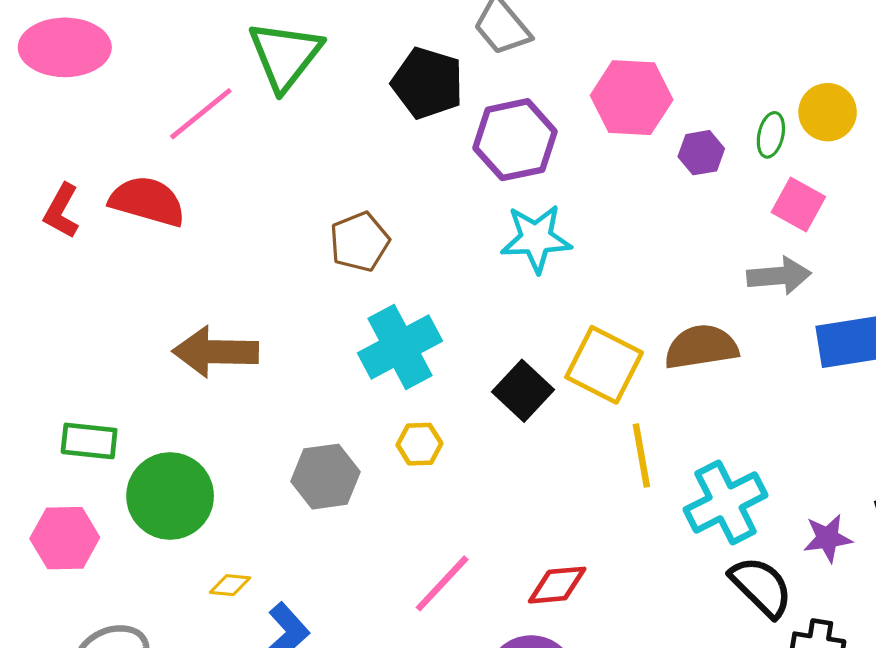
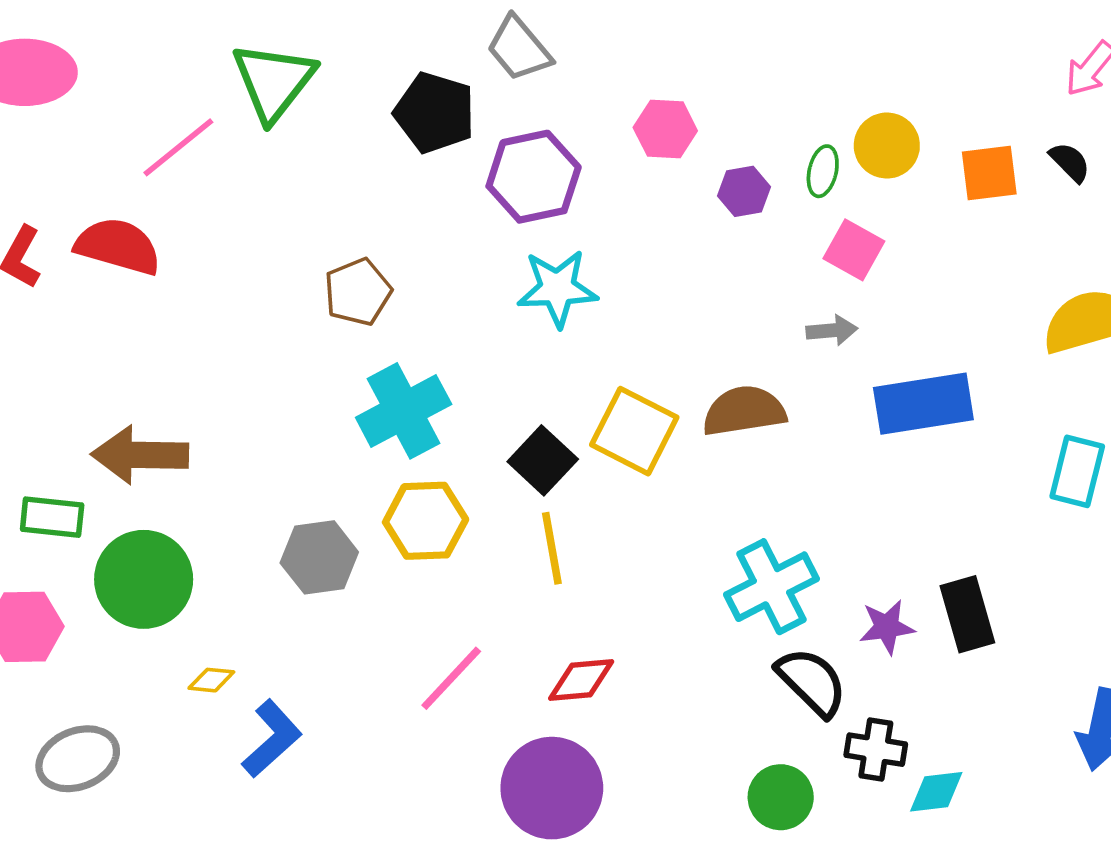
pink hexagon: (632, 98) -> (665, 129), size x0.7
gray arrow: (779, 276) -> (832, 330), size x0.7
brown arrow: (215, 352) -> (140, 455), moved
yellow hexagon: (419, 444) -> (426, 521), size x1.6
yellow line: (641, 456) -> (552, 548), moved

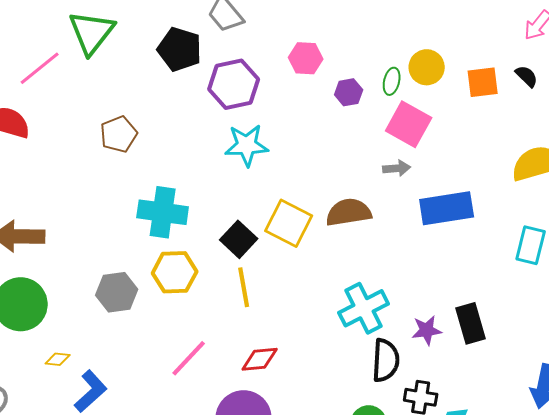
pink square: (854, 250) -> (409, 124), size x1.4
brown pentagon: (358, 292) -> (119, 134), moved
cyan cross: (404, 411) -> (163, 212), turned 36
black semicircle: (812, 682) -> (386, 360), turned 48

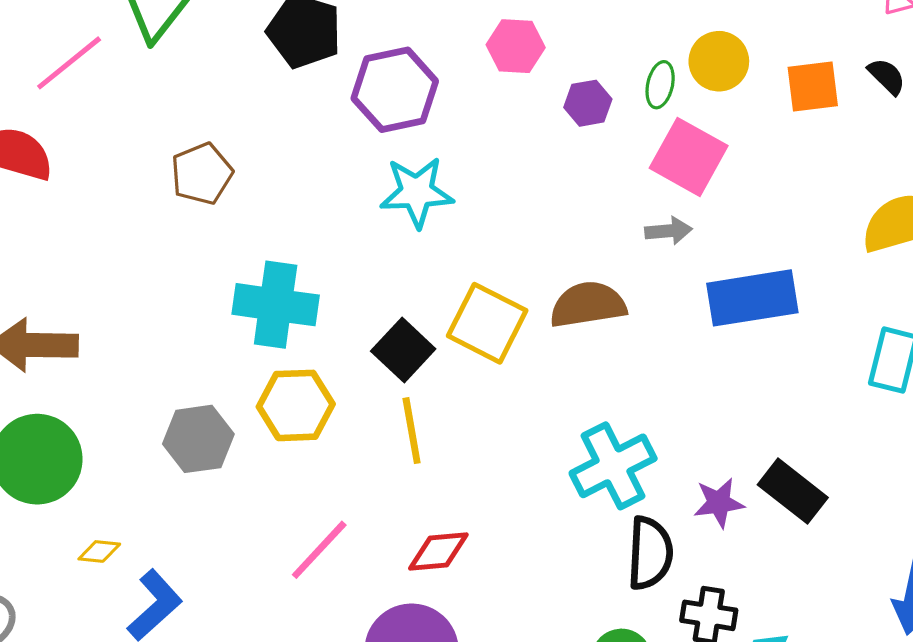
black rectangle: (471, 323) -> (793, 491), turned -36

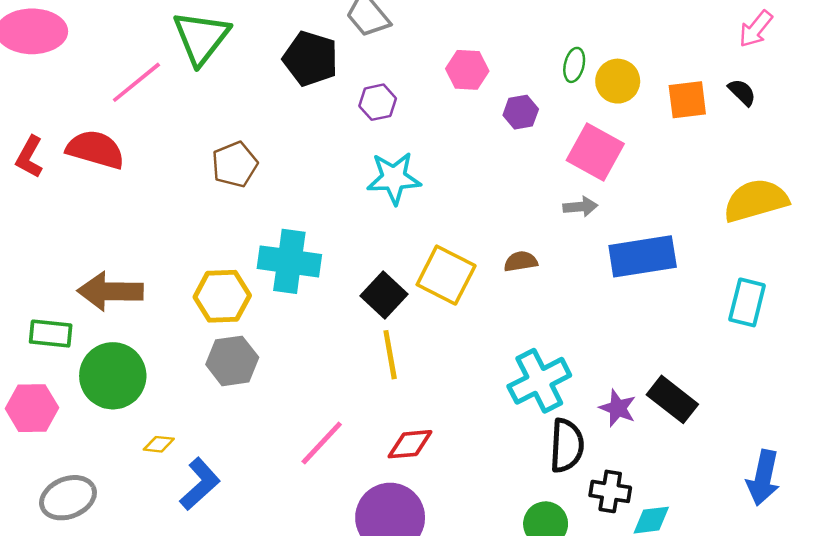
green ellipse: (660, 85) -> (574, 65), moved
purple hexagon: (395, 90) -> (378, 102), size x0.6
brown semicircle: (588, 305) -> (521, 261), size x0.6
yellow hexagon: (296, 405) -> (222, 296), moved
purple star: (719, 503) -> (618, 408), turned 30

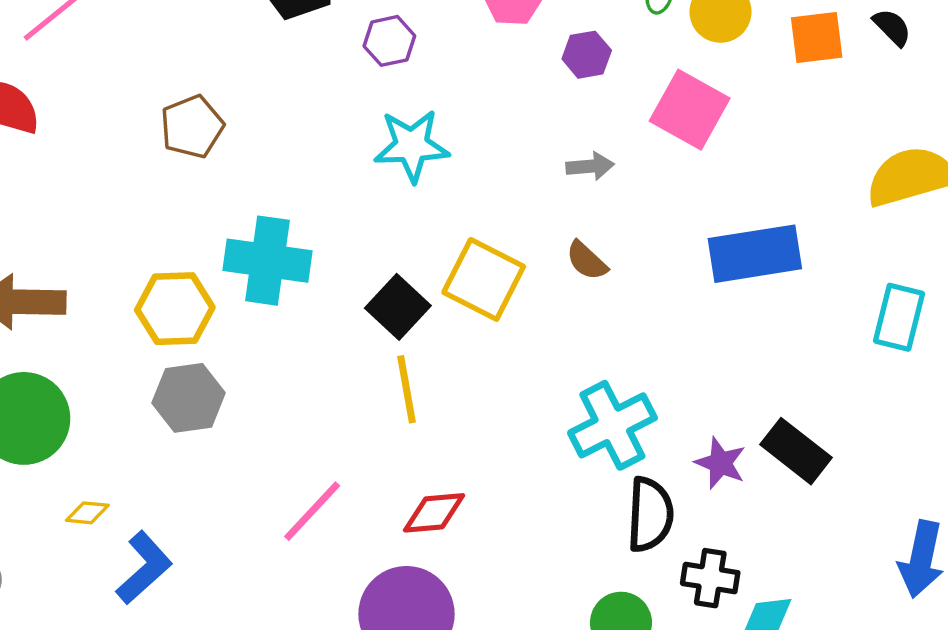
gray arrow: (580, 207) -> (590, 166), moved
brown semicircle: (521, 261) -> (587, 261), turned -128

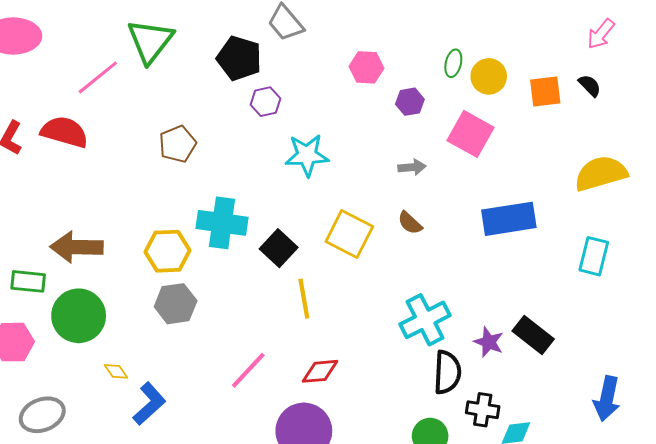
purple hexagon: (389, 41) -> (265, 102), moved
black square: (398, 307) -> (279, 248), moved
yellow diamond: (87, 513) -> (116, 371), turned 50

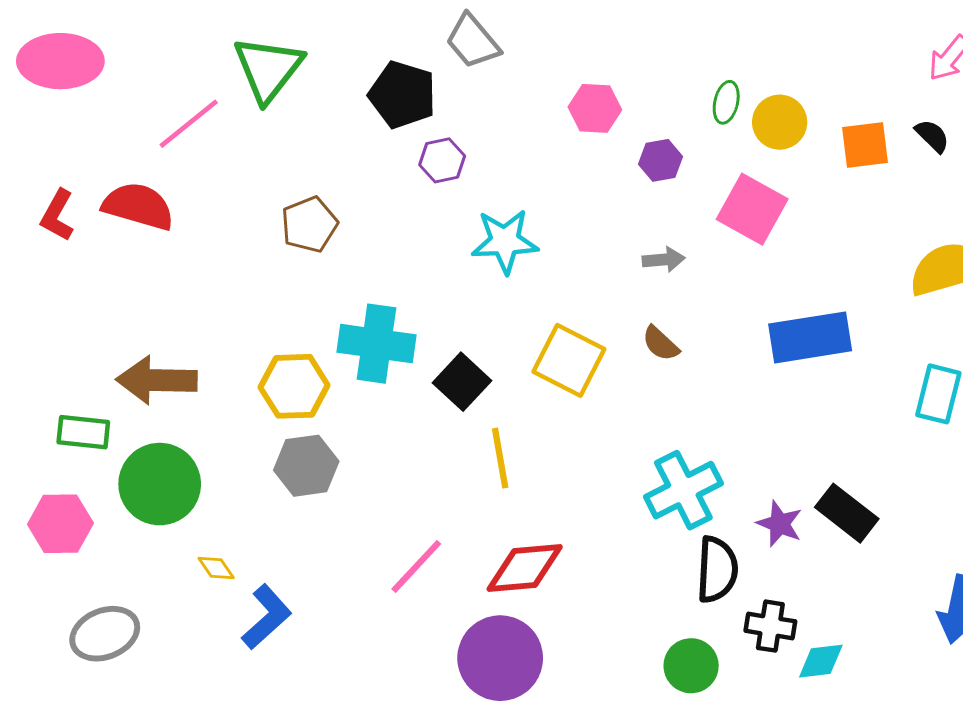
red diamond: (320, 371) -> (525, 568), size x1.4

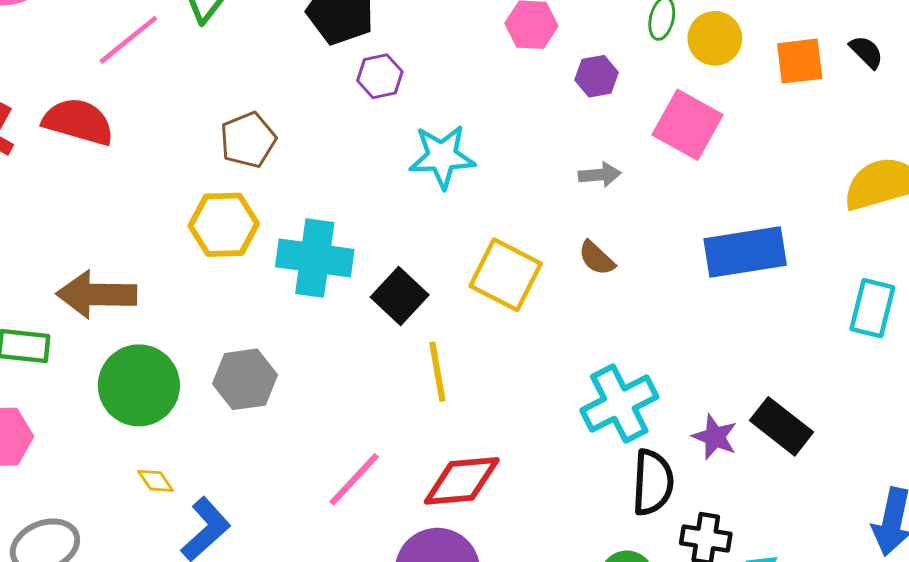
yellow hexagon: (294, 386) -> (224, 225), moved
green circle: (160, 484) -> (139, 385), moved

